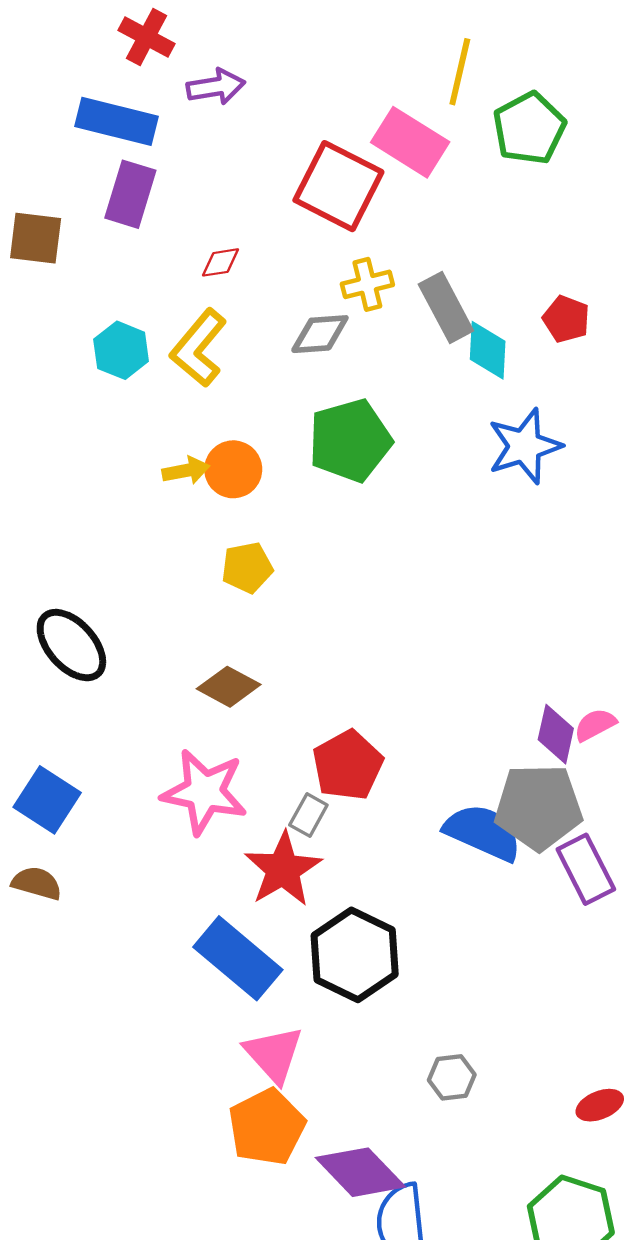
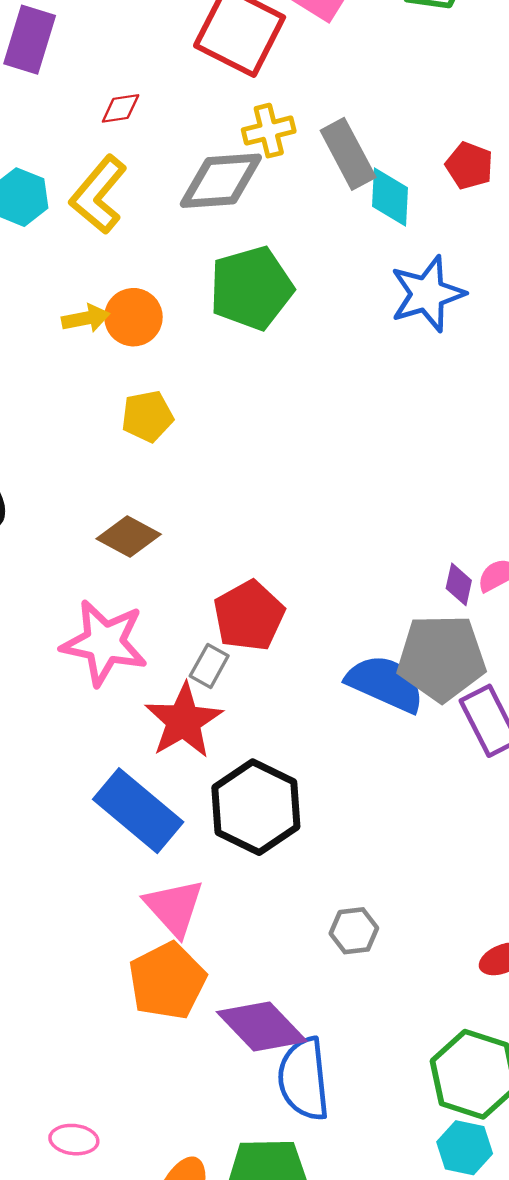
gray diamond: (320, 334) -> (221, 181), size x1.4
purple diamond: (556, 734) -> (459, 584), size x0.7

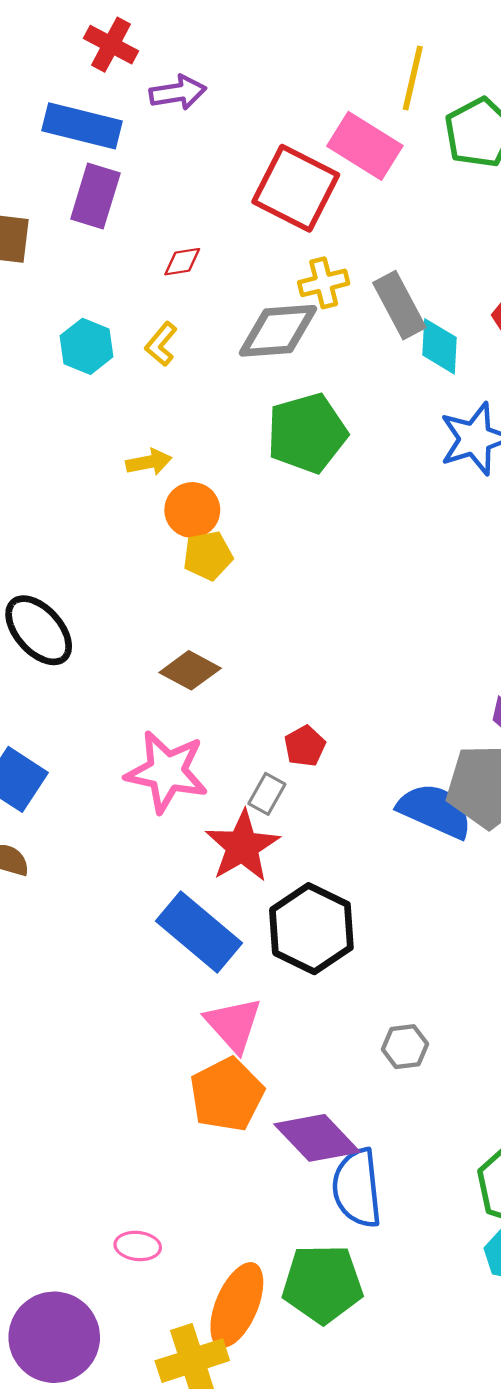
yellow L-shape: (98, 195) -> (161, 344), size x0.6
orange circle: (133, 317) -> (192, 510), moved
red pentagon: (249, 616) -> (305, 746), size x0.6

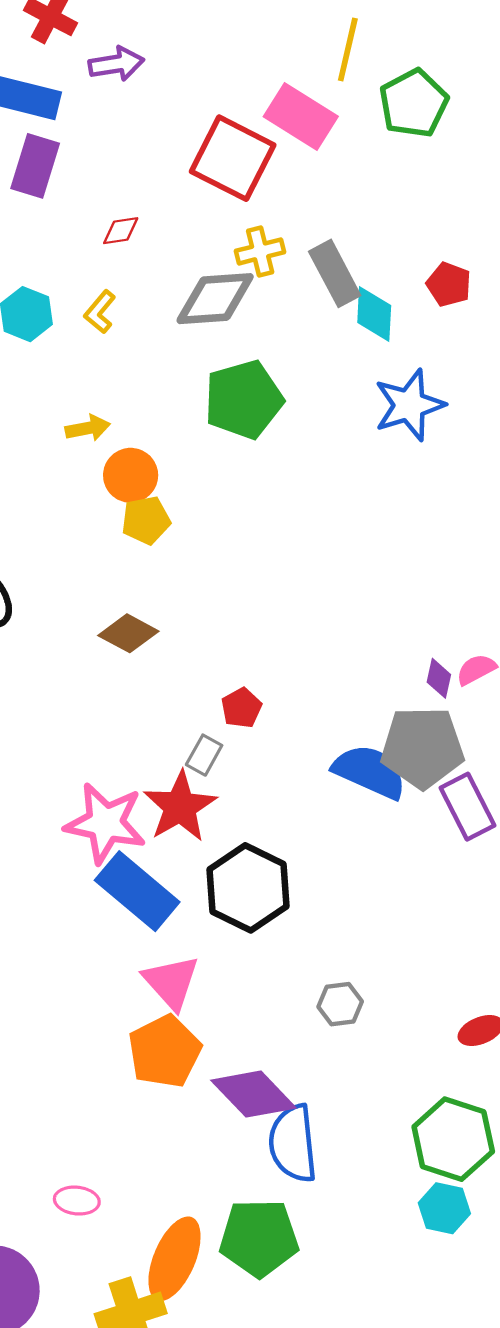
pink star: (167, 772) -> (105, 823), moved

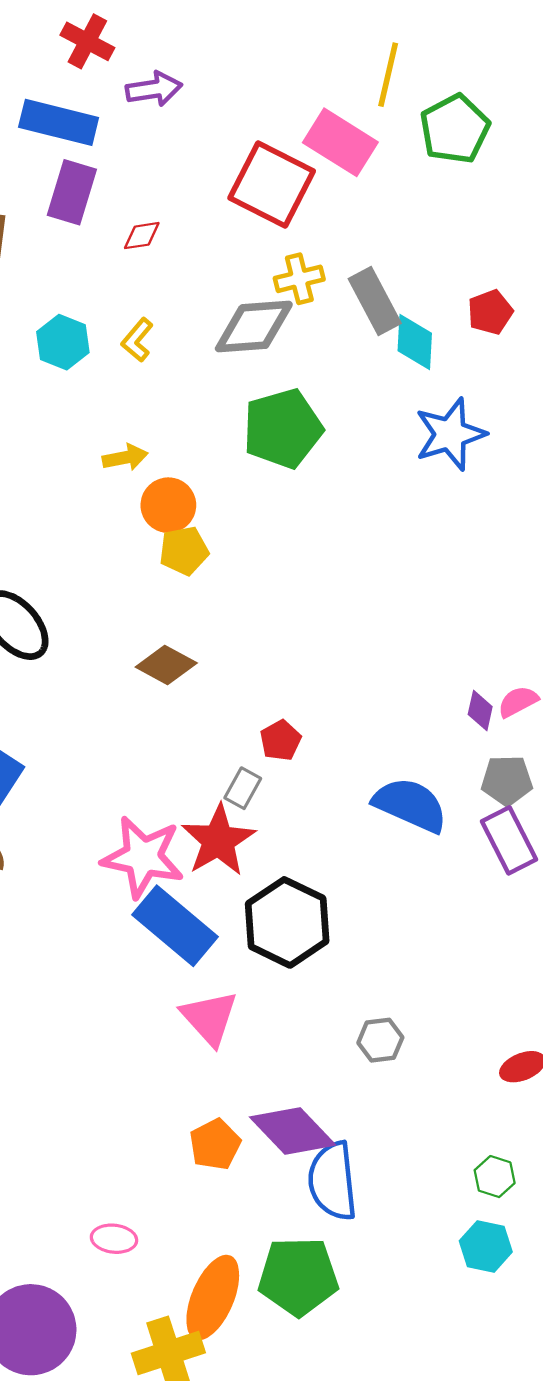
red diamond: (121, 231) -> (142, 236), moved
red pentagon: (449, 284) -> (490, 312), turned 30
gray pentagon: (422, 747) -> (507, 780), moved, size x0.6
orange pentagon: (165, 1051) -> (215, 1144), moved, size x0.7
green hexagon: (453, 1139) -> (495, 1177), size x0.5

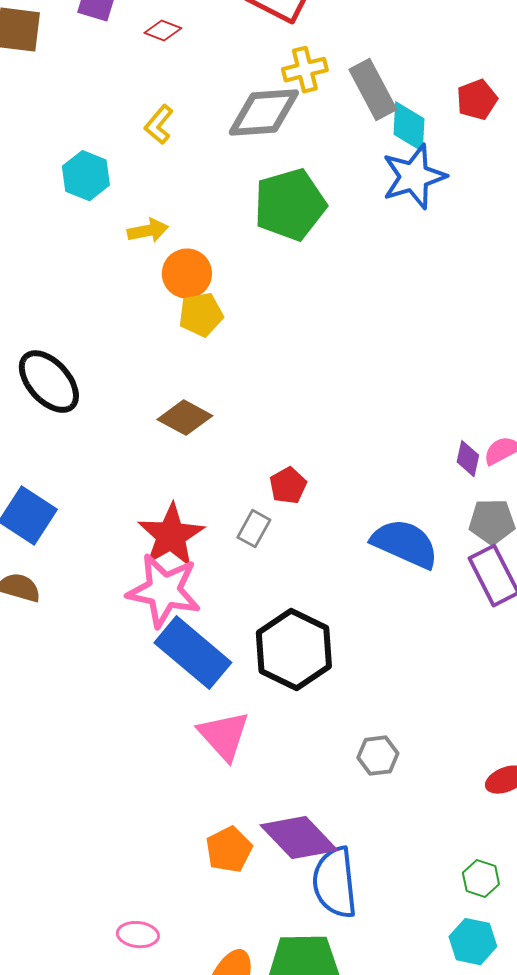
red diamond: (142, 236) -> (163, 31), turned 30
cyan hexagon: (63, 342) -> (86, 176), moved
blue star: (450, 434) -> (414, 177), moved
red star: (218, 840) -> (171, 536), moved

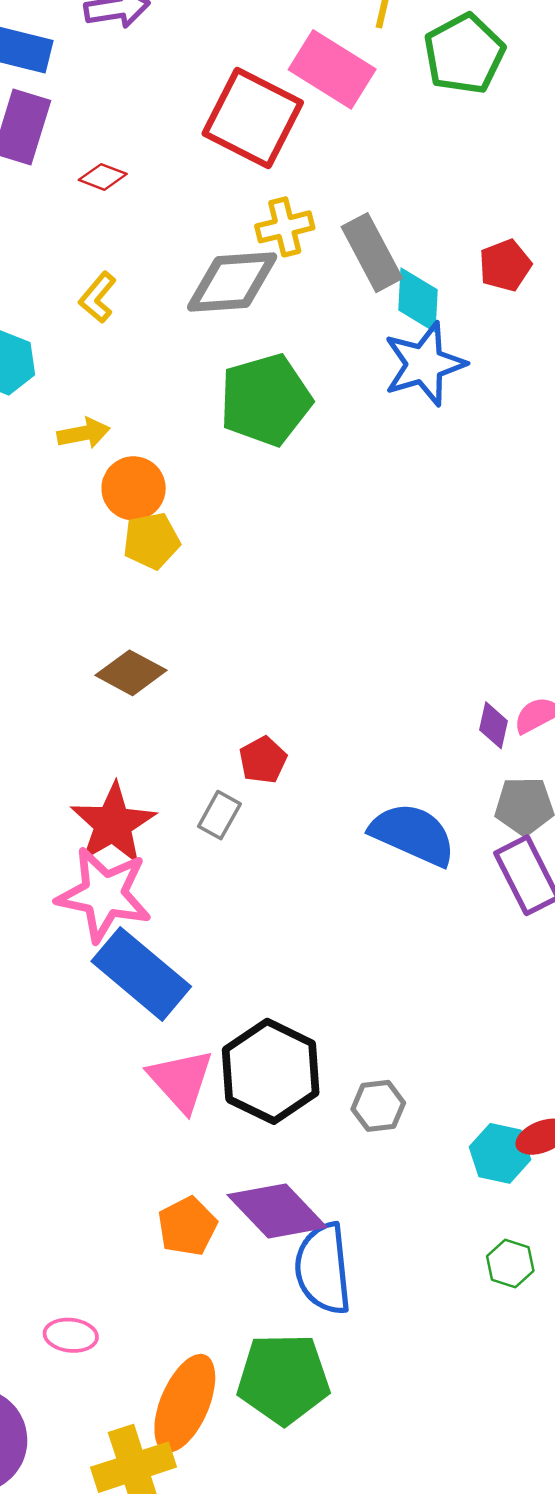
black hexagon: (294, 650) -> (271, 1071), moved
cyan hexagon: (473, 942) -> (500, 1153), moved

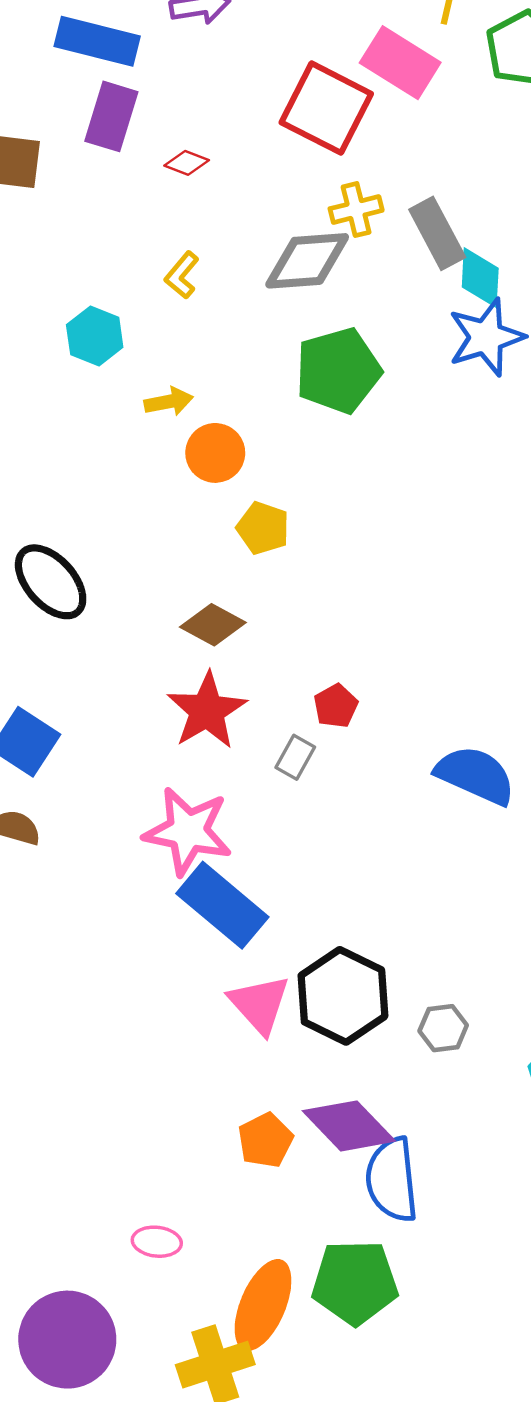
yellow pentagon: (151, 541) -> (263, 528), moved, turned 30
red star: (113, 824) -> (207, 711), moved

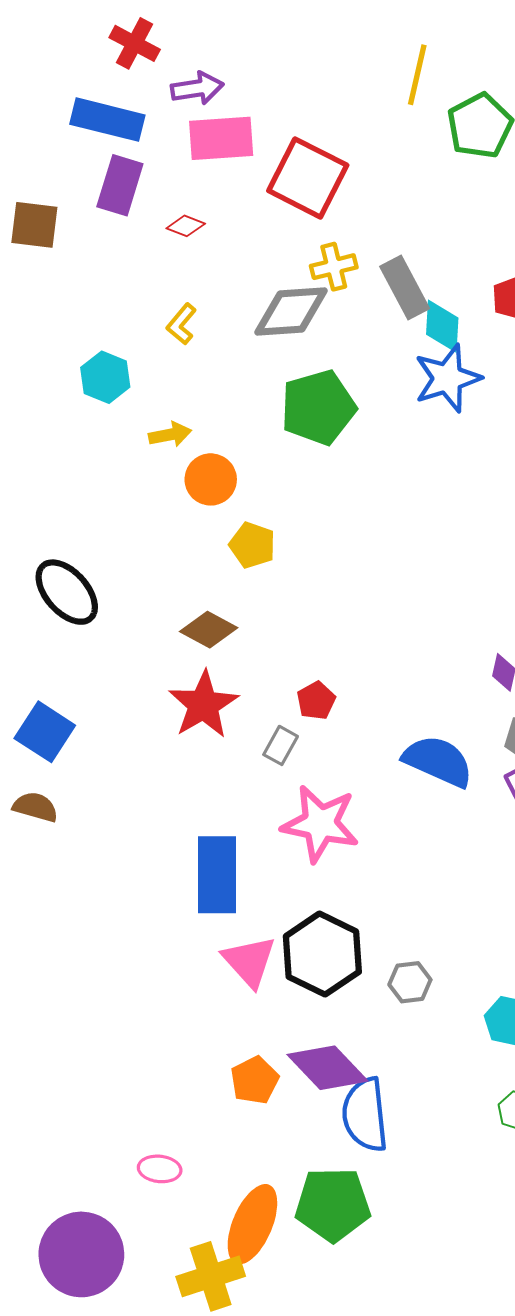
pink rectangle: (400, 63) -> (221, 138), moved, turned -36
pink star: (188, 831) -> (320, 824), moved
blue rectangle: (222, 905) -> (217, 875), turned 50

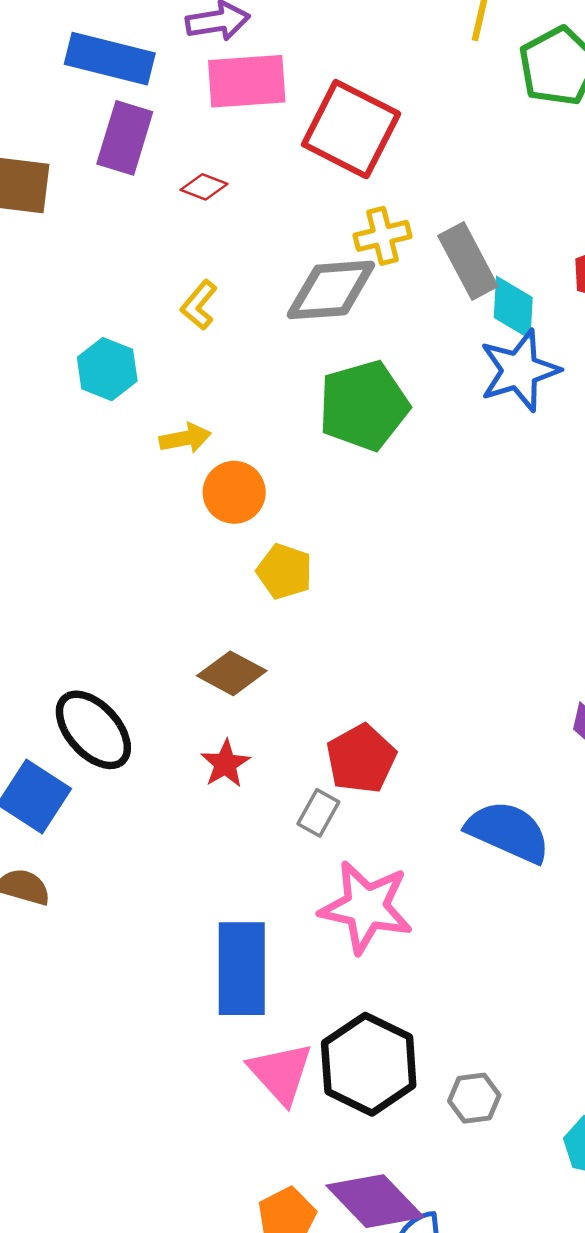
black ellipse: (67, 592) -> (93, 730), moved
red pentagon: (316, 701) -> (361, 759), size x1.5
red star: (203, 705) -> (225, 764), size x0.6

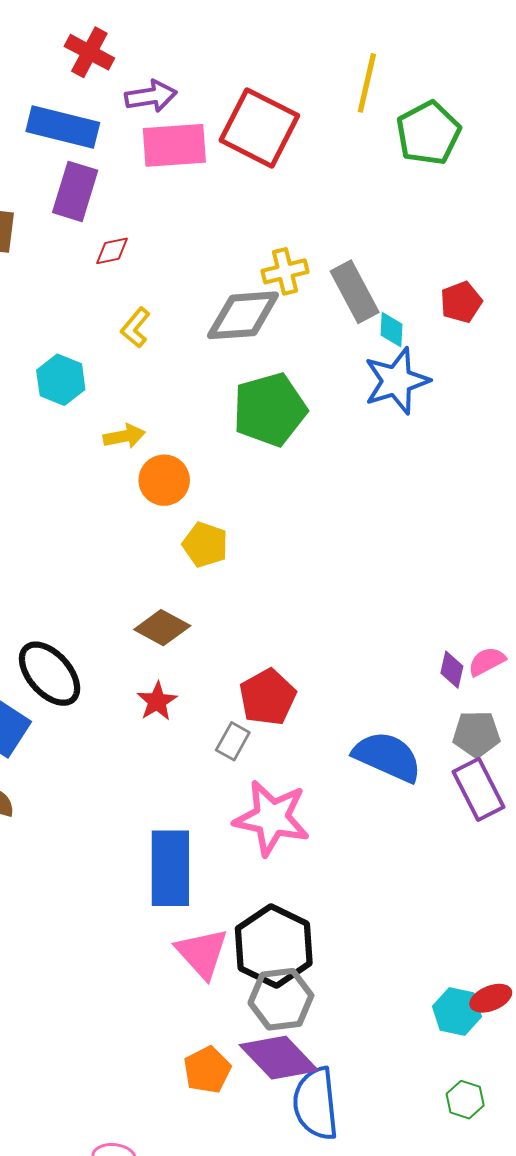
red square: (351, 129) -> (259, 128), moved
red diamond: (204, 187) -> (112, 251), moved, turned -33
cyan diamond: (513, 308) -> (391, 330), size x0.7
gray hexagon: (474, 1098) -> (281, 999), moved, size x1.5

